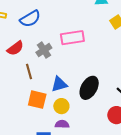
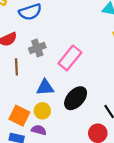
pink rectangle: (72, 38) -> (70, 58), moved, turned -55
orange square: (37, 100) -> (19, 116), moved

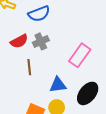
gray cross: (37, 48) -> (41, 41), moved

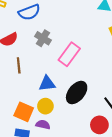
gray cross: (41, 41) -> (43, 38), moved, turned -35

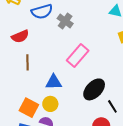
gray cross: (43, 38) -> (65, 21), moved
black ellipse: (77, 93) -> (94, 89), moved

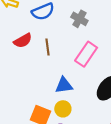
gray cross: (65, 21) -> (79, 19), moved
brown line: (28, 62) -> (48, 47), moved

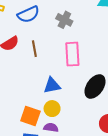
pink rectangle: (86, 54) -> (72, 54), turned -35

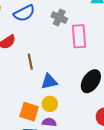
brown line: (34, 49) -> (30, 62), moved
pink rectangle: (72, 54) -> (79, 36), moved

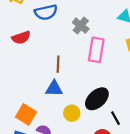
brown line: (30, 62) -> (58, 64), moved
yellow circle: (50, 104) -> (72, 113), moved

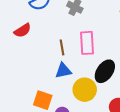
pink rectangle: (96, 50) -> (87, 43), moved
yellow circle: (72, 113) -> (85, 90), size x1.5

